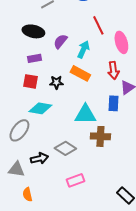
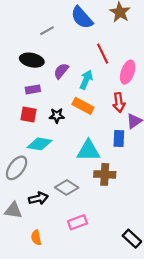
pink ellipse: (121, 42) -> (128, 72), turned 35
orange semicircle: (27, 194) -> (36, 238), moved

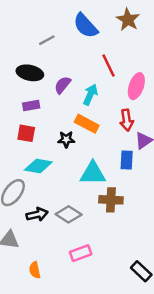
black star: (57, 116) -> (66, 139), moved
black arrow: (38, 198) -> (37, 214), moved

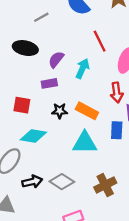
purple rectangle: (31, 106) -> (49, 83), moved
orange rectangle: (87, 124) -> (87, 111), moved
brown cross: (111, 200) -> (105, 185), moved, turned -30

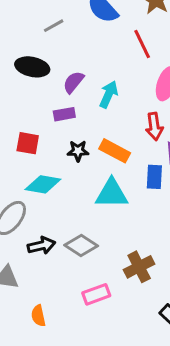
red line: (100, 41) -> (142, 44), moved
brown cross: (105, 185) -> (139, 267), moved

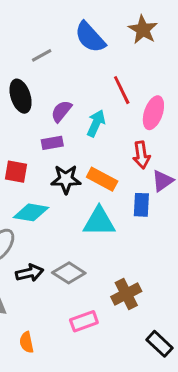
red line: (142, 44) -> (122, 90), moved
black ellipse: (32, 67) -> (21, 96), turned 60
black star: (78, 151) -> (66, 179), size x1.4

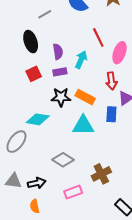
purple semicircle: (61, 111) -> (58, 52), turned 133
purple rectangle: (52, 143) -> (60, 72), moved
red square: (16, 172) -> (34, 74), moved, turned -35
black arrow: (30, 273) -> (37, 183), moved

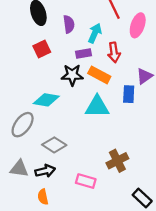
purple rectangle: (60, 72) -> (84, 54), moved
red arrow: (111, 81) -> (114, 52), moved
gray diamond: (63, 160) -> (54, 145), moved
pink rectangle: (73, 192) -> (86, 181), turned 36

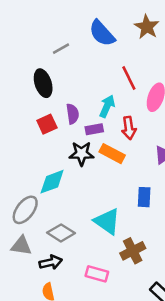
purple semicircle: (69, 24) -> (73, 114), moved
blue rectangle: (129, 94) -> (144, 197), moved
cyan diamond: (46, 100) -> (52, 182), turned -30
cyan triangle: (97, 107) -> (107, 221), moved, turned 35
gray triangle: (19, 169) -> (21, 246), moved

